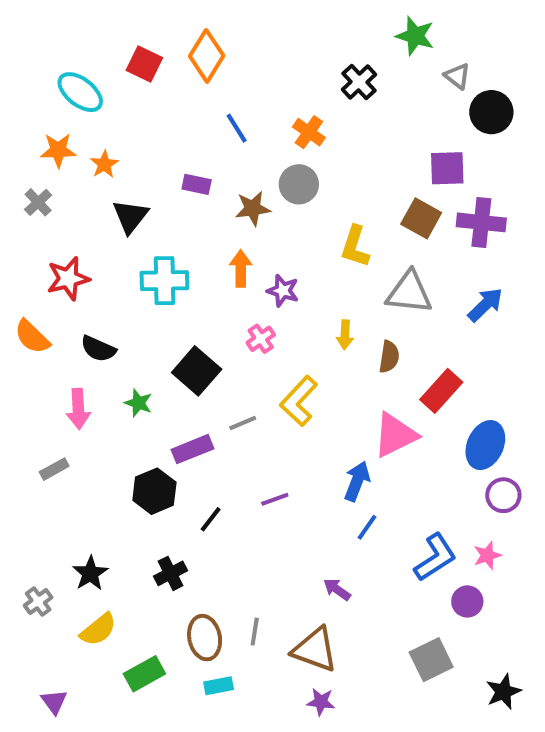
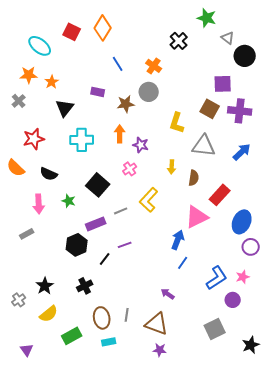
purple line: (275, 499) -> (125, 245), moved

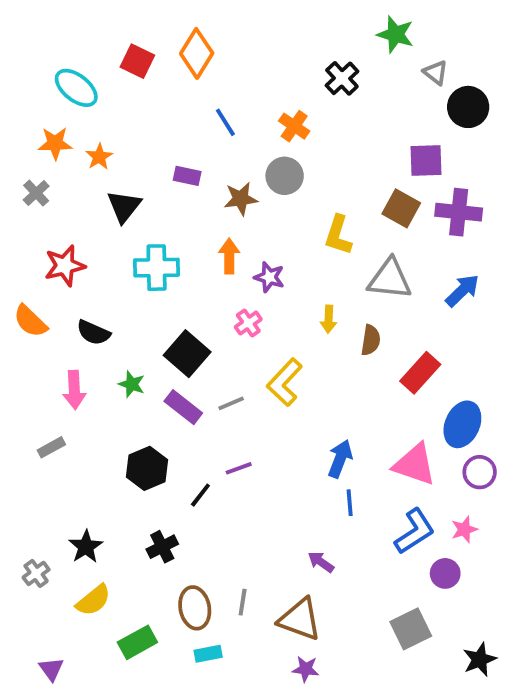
pink triangle: (197, 217) -> (415, 464), moved, turned 45
purple rectangle: (96, 224) -> (183, 407), moved, turned 60
blue line: (183, 263) -> (350, 503), turned -40

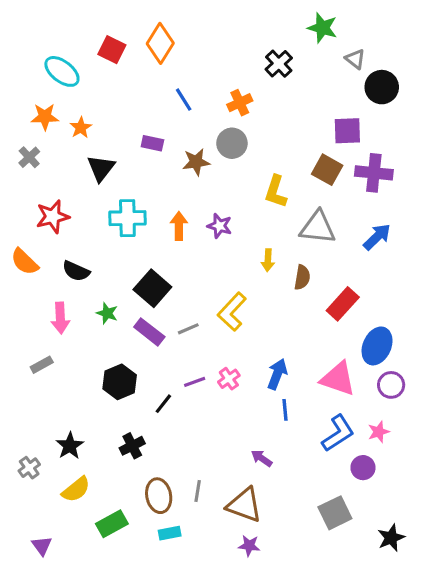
orange cross: (294, 126) -> (240, 103), turned 30
orange arrow: (229, 256) -> (179, 226), moved
pink cross: (248, 323) -> (229, 379), moved

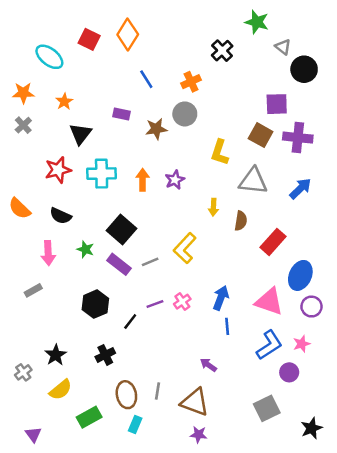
orange star: (45, 117) -> (23, 93), moved
red star: (53, 217) -> (58, 170), moved
purple star: (220, 226) -> (175, 180), turned 30
cyan rectangle: (170, 533) -> (135, 425), turned -56

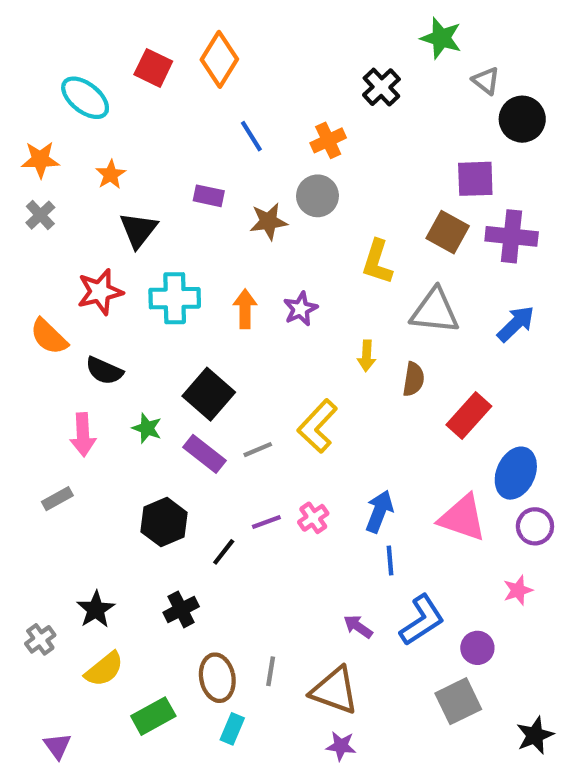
orange semicircle: (20, 208) -> (49, 337), moved
blue L-shape: (269, 345) -> (422, 620), moved
purple circle: (289, 372) -> (477, 648), moved

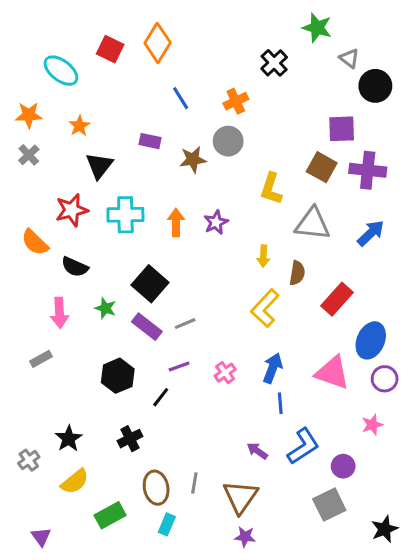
yellow L-shape: (317, 426) -> (265, 308), moved
purple line: (266, 522) -> (179, 367), moved
brown triangle: (335, 691) -> (240, 497), turned 45

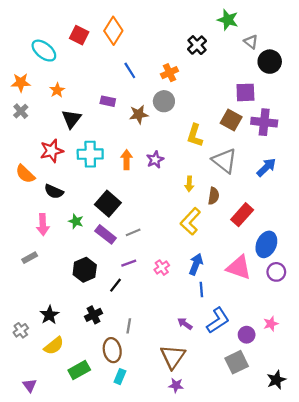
gray triangle: (312, 224) -> (225, 161), turned 32
pink star: (372, 425) -> (271, 324), moved
gray line: (194, 483) -> (129, 326), moved

